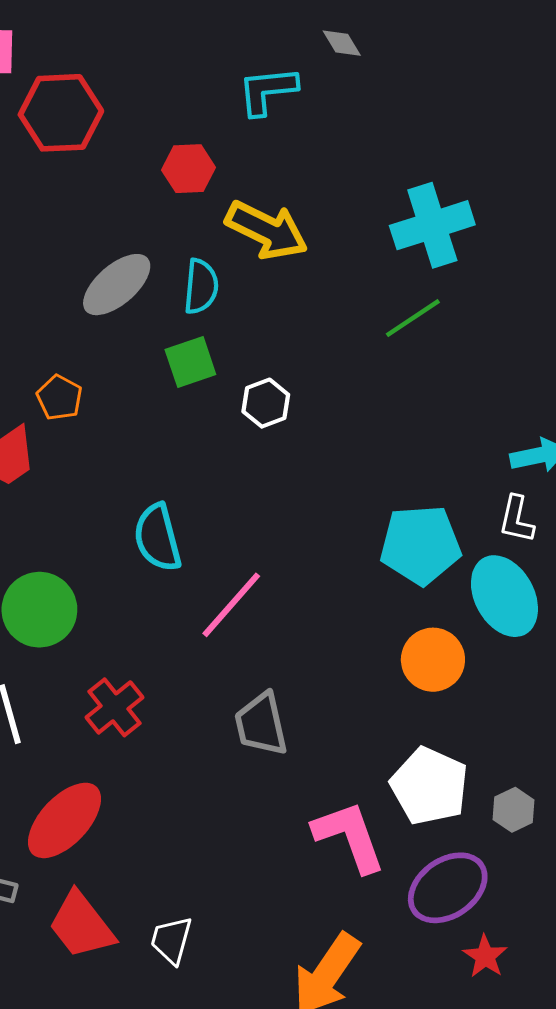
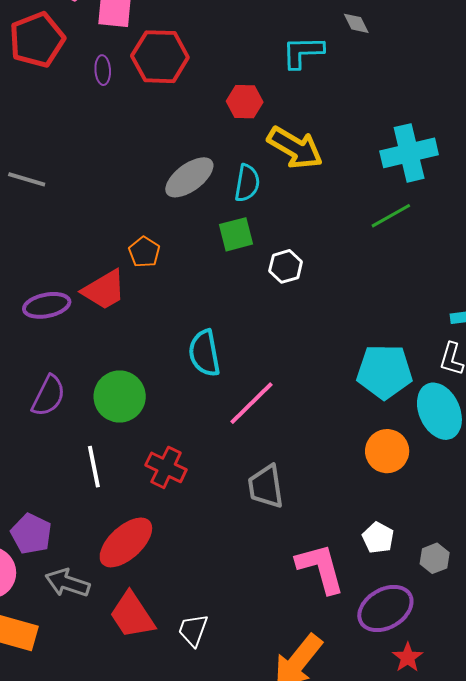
red cross: (114, 707) -> (166, 467), turned -30
white pentagon: (429, 786) -> (378, 538), size x0.6

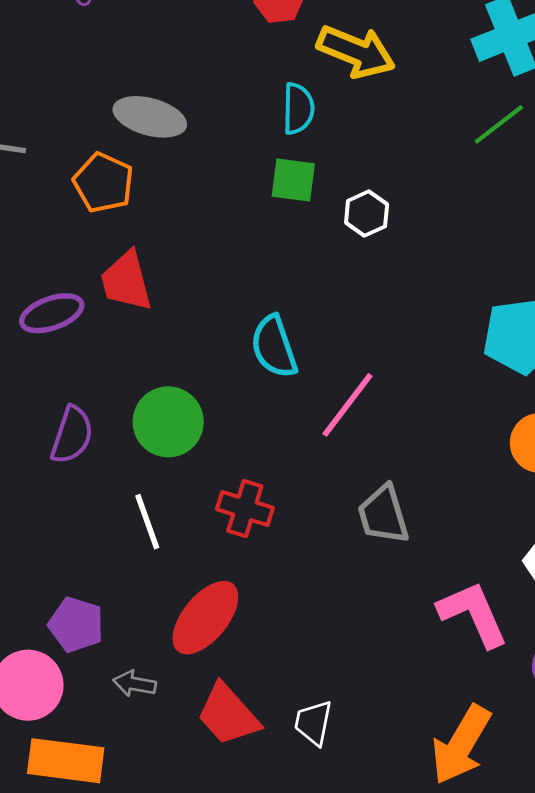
gray ellipse: (189, 177) -> (150, 117), moved, turned 60
green square: (236, 234) -> (293, 180), turned 30
orange pentagon: (144, 252) -> (103, 183), moved, size x1.4
red trapezoid: (104, 290) -> (126, 281), turned 114
gray arrow: (67, 583) -> (135, 684), size x0.7

